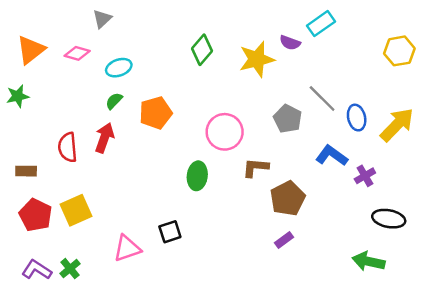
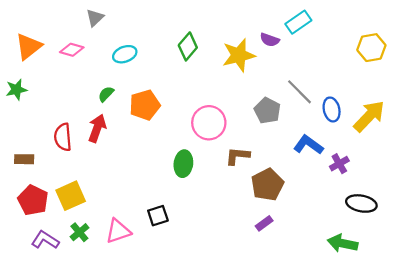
cyan ellipse: (119, 68) -> (125, 54), moved
green cross: (70, 269) -> (79, 232), moved
purple L-shape: (37, 270) -> (45, 240), moved

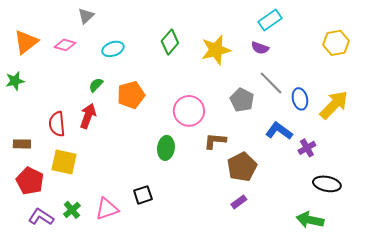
purple semicircle: (270, 40) -> (260, 48), moved
yellow square: (71, 196) -> (64, 162), moved, turned 36

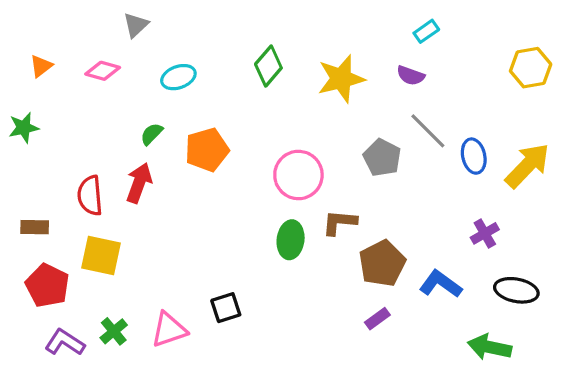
cyan rectangle: (270, 20) -> (426, 31), size x0.7
orange triangle: (26, 42) -> (41, 66), size x0.6
blue L-shape: (279, 131) -> (441, 284), moved
green ellipse: (166, 148) -> (291, 240), moved

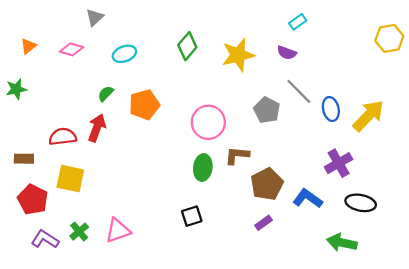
yellow hexagon: (531, 68) -> (389, 38), moved
red semicircle: (90, 196) -> (63, 137), turned 88
purple cross: (485, 233) -> (339, 163), size x1.4
black square: (226, 308) -> (192, 216), moved

